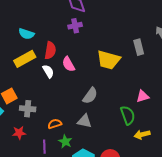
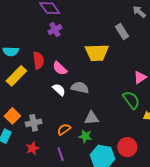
white semicircle: (48, 71) -> (59, 90), moved
gray semicircle: (90, 96) -> (80, 87), moved, turned -96
green star: (65, 142) -> (85, 136), moved

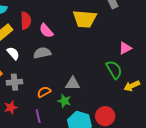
gray semicircle: (80, 87) -> (42, 53), moved, turned -30
white semicircle: (59, 90) -> (13, 53), moved

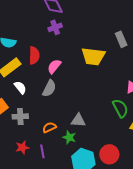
pink semicircle: (46, 31) -> (54, 66), turned 77
gray semicircle: (42, 53) -> (49, 88), turned 126
red star: (11, 107) -> (22, 147), moved

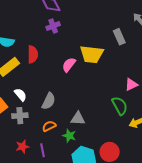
pink semicircle: (54, 66) -> (69, 65), moved
white semicircle: (20, 87) -> (20, 95), moved
gray semicircle: (49, 88) -> (49, 101), moved

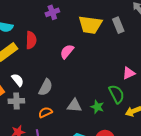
yellow trapezoid: (92, 54) -> (90, 25), moved
green star: (69, 136) -> (97, 107), moved

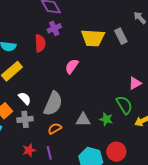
red semicircle: (31, 40) -> (40, 43), moved
gray semicircle: (46, 87) -> (53, 104), size x1.4

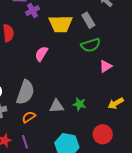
purple cross: (54, 28) -> (33, 11), moved
green semicircle: (124, 105) -> (91, 45), moved, turned 108
red circle: (116, 152) -> (103, 134), moved

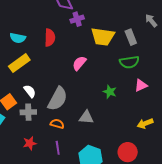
green star: (79, 104) -> (110, 92), moved
orange semicircle: (29, 117) -> (57, 124), turned 40
purple line: (25, 142) -> (58, 148), moved

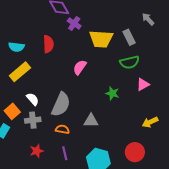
purple cross: (77, 19) -> (74, 23), turned -32

